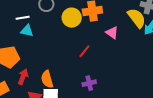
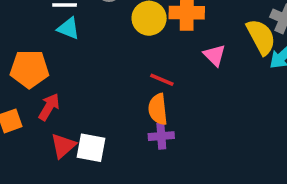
red line: (84, 51) -> (162, 80), turned 64
orange semicircle: (47, 79) -> (158, 109), moved

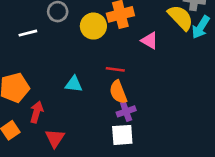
cyan triangle: (68, 28) -> (74, 84), moved
white square: (91, 148) -> (122, 135), moved

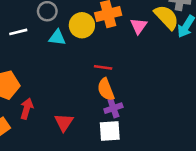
pink triangle: (150, 41) -> (139, 26), moved, turned 36
cyan triangle: (74, 84) -> (57, 38), moved
red triangle: (55, 138) -> (64, 122), moved

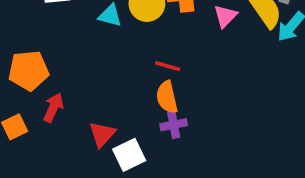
white square: (110, 131) -> (129, 155), moved, turned -30

